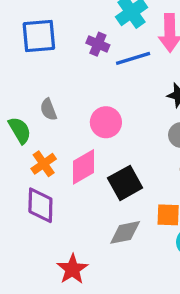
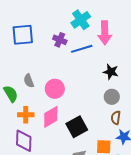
pink circle: (106, 122) -> (55, 89), moved
orange cross: (44, 164) -> (26, 115), turned 35

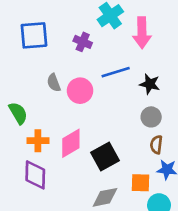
blue line: (82, 49) -> (116, 72), moved
gray semicircle: (29, 81) -> (54, 83), moved
pink circle: (55, 89) -> (80, 91), moved

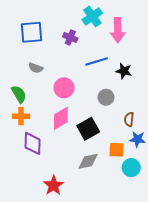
gray semicircle: (54, 83) -> (36, 68), moved, turned -48
pink circle: (80, 91) -> (64, 88), moved
gray circle: (151, 117) -> (106, 97), moved
orange cross: (38, 141) -> (21, 116), moved

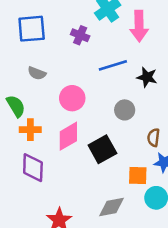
orange cross: (21, 116) -> (30, 130), moved
gray diamond: (88, 161) -> (112, 207), moved

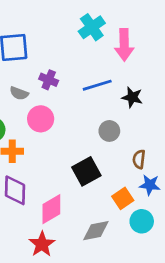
purple cross: (80, 35) -> (49, 80), moved
pink circle: (72, 98) -> (41, 119), moved
pink diamond: (68, 136) -> (51, 209), moved
orange square: (138, 176) -> (123, 198), turned -36

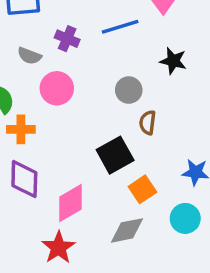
blue line: (97, 85) -> (120, 27), moved
gray circle: (109, 131) -> (129, 90), moved
brown semicircle: (139, 159) -> (148, 123), moved
orange square: (123, 198) -> (142, 189), moved

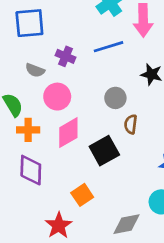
orange square: (142, 189) -> (82, 195), moved
pink diamond: (71, 203) -> (68, 133), moved
gray diamond: (127, 230) -> (127, 224), moved

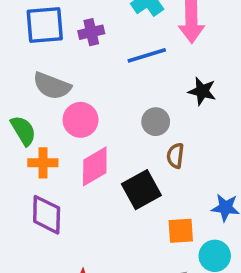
purple cross: (66, 56) -> (91, 32), moved, turned -36
gray semicircle: (35, 70) -> (52, 86), size x1.5
orange square: (82, 195) -> (181, 231), moved, turned 30

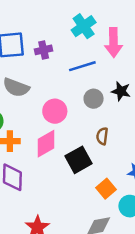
pink circle: (81, 120) -> (55, 111), moved
gray circle: (156, 122) -> (94, 99), moved
orange square: (181, 231) -> (106, 189), turned -36

